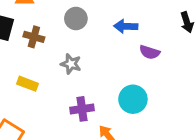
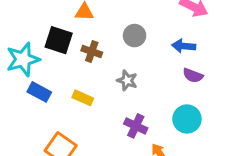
purple semicircle: (150, 52) -> (193, 75), moved
purple cross: (82, 109) -> (136, 126), turned 30

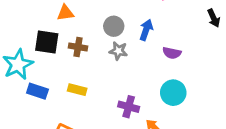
blue arrow: (184, 46) -> (146, 30), moved, turned 114
gray star: (127, 80) -> (118, 51), moved

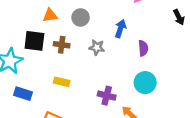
gray circle: (114, 26) -> (81, 17), moved
purple semicircle: (172, 53) -> (143, 48), turned -105
blue rectangle: (37, 91) -> (23, 94), moved

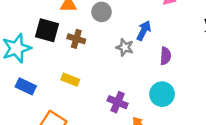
gray star: (97, 47) -> (125, 47), moved

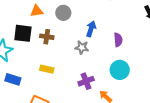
blue arrow: (144, 31) -> (91, 29), moved
gray star: (125, 47) -> (82, 47), moved
purple cross: (118, 102) -> (86, 81), turned -35

